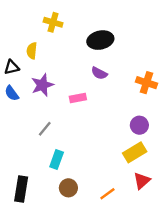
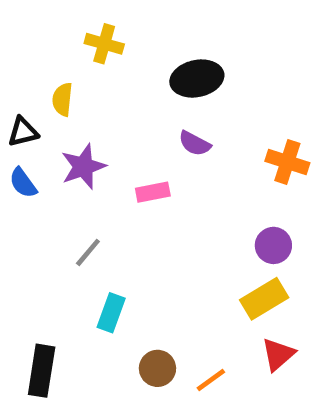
brown circle: (68, 188) -> (157, 368), moved

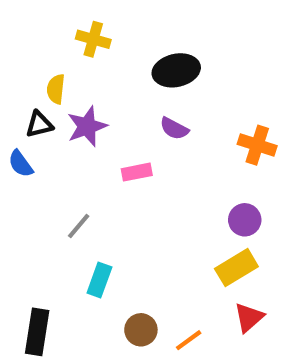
black triangle: (23, 132) -> (39, 124), moved
purple star: (83, 167) -> (87, 126), moved

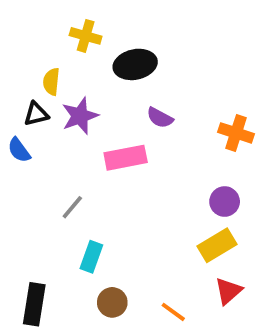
black ellipse: (176, 70) -> (135, 64), moved
pink rectangle: (137, 172) -> (126, 158), size x1.5
brown circle: (141, 330) -> (112, 302), moved
orange line: (189, 340) -> (173, 312), turned 72

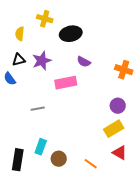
yellow semicircle: (51, 82) -> (20, 34), moved
gray line: (72, 207) -> (38, 109), turned 40
cyan rectangle: (91, 257) -> (41, 147), moved
red triangle: (228, 291) -> (120, 153), turned -49

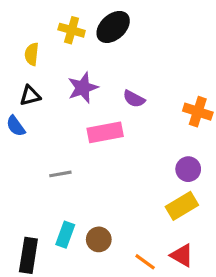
black ellipse: (71, 34) -> (113, 27), moved, turned -30
purple star: (42, 61) -> (83, 88), moved
red triangle: (120, 153) -> (182, 255), moved
brown circle: (59, 159) -> (99, 239), moved

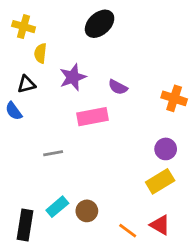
yellow cross: (72, 30) -> (24, 27), moved
yellow semicircle: (32, 54) -> (40, 53), moved
cyan rectangle: (65, 235) -> (57, 207), turned 30

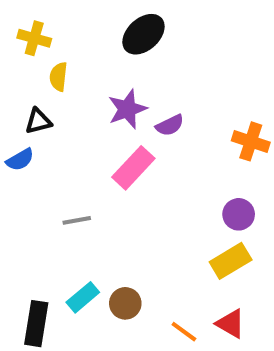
purple star: (73, 77) -> (127, 109), moved
purple semicircle: (118, 87) -> (170, 125), turned -54
blue semicircle: (14, 111) -> (20, 160), turned -84
pink rectangle: (92, 117) -> (133, 168), turned -36

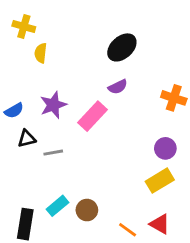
black ellipse: (143, 34) -> (122, 47), moved
purple star: (127, 109) -> (53, 105), moved
black triangle: (38, 121) -> (27, 139), moved

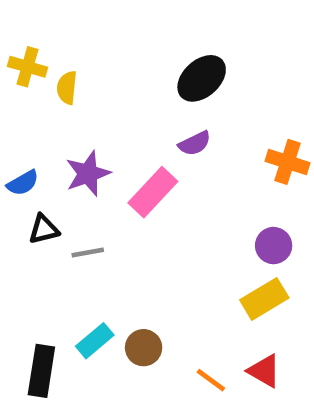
yellow cross: (24, 26) -> (27, 67), moved

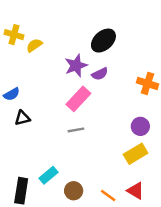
yellow semicircle: (67, 88) -> (34, 45), turned 49
purple star: (88, 174) -> (76, 66), moved
gray line: (88, 252) -> (76, 130), moved
brown circle: (144, 348) -> (74, 191), moved

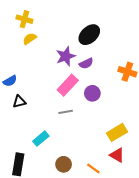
yellow cross: (14, 35) -> (24, 19), moved
purple circle: (140, 126) -> (92, 93), moved
cyan rectangle: (49, 175) -> (41, 139), moved
red triangle: (136, 191) -> (117, 155), moved

